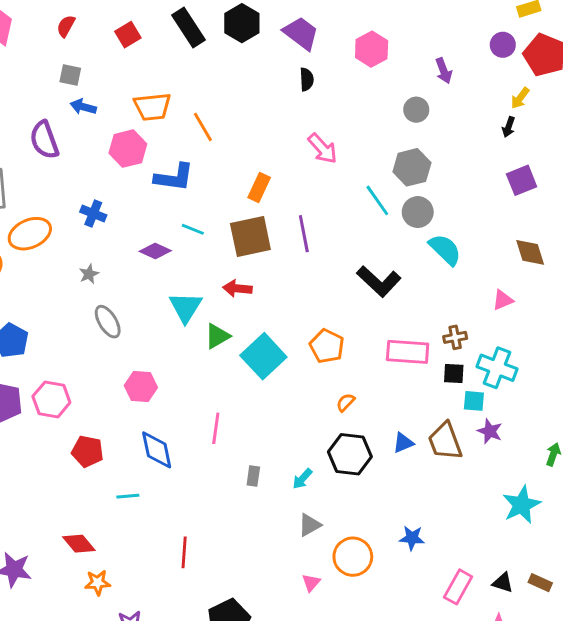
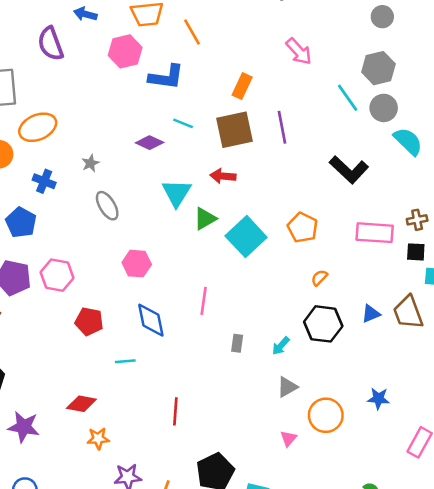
blue cross: (93, 213) -> (44, 181), moved
red diamond: (79, 544) -> (81, 404), turned -40

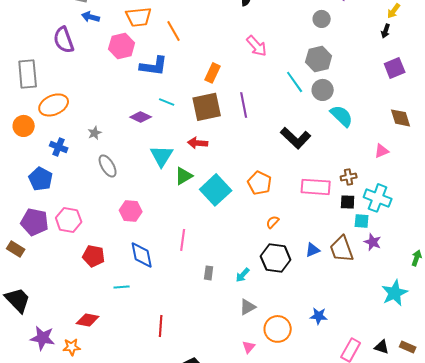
orange star: (98, 438) -> (72, 347), moved

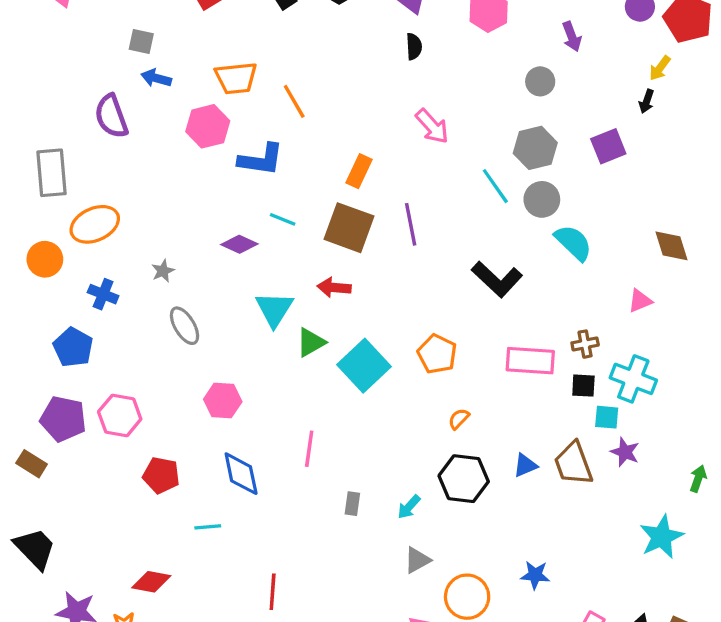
purple square: (395, 68) -> (608, 146), moved
brown square: (207, 107) -> (349, 228), turned 32

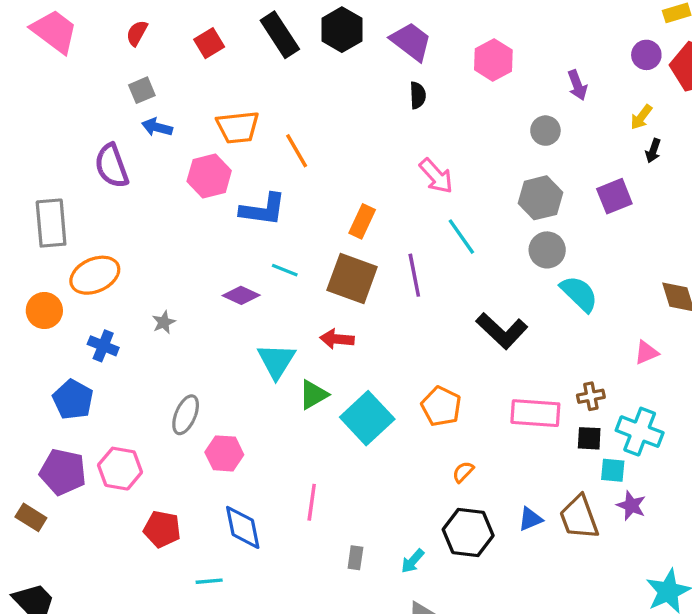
gray square: (141, 42) -> (142, 90), turned -35
yellow arrow: (660, 68) -> (641, 117), moved
cyan line: (495, 186) -> (461, 237), moved
gray ellipse: (185, 326) -> (186, 415), moved, turned 54

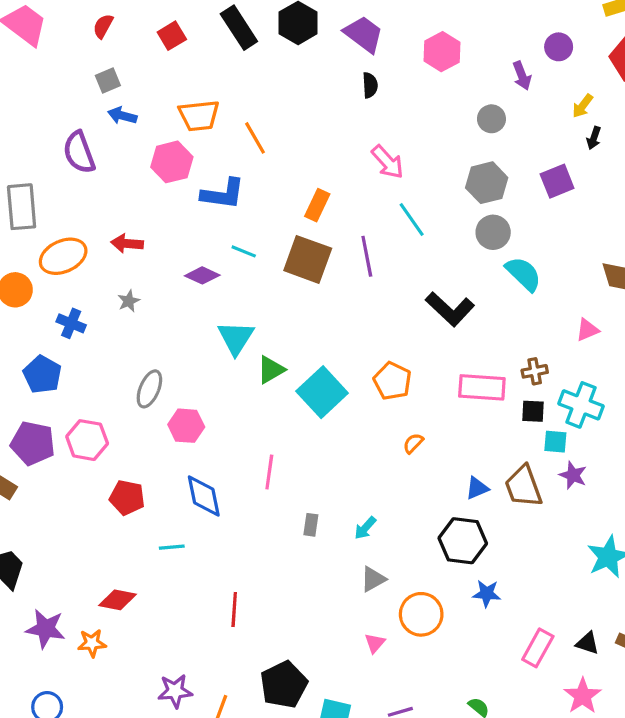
purple circle: (646, 55) -> (559, 47), moved
red arrow: (337, 339) -> (127, 243), moved
black hexagon: (468, 532) -> (463, 541), moved

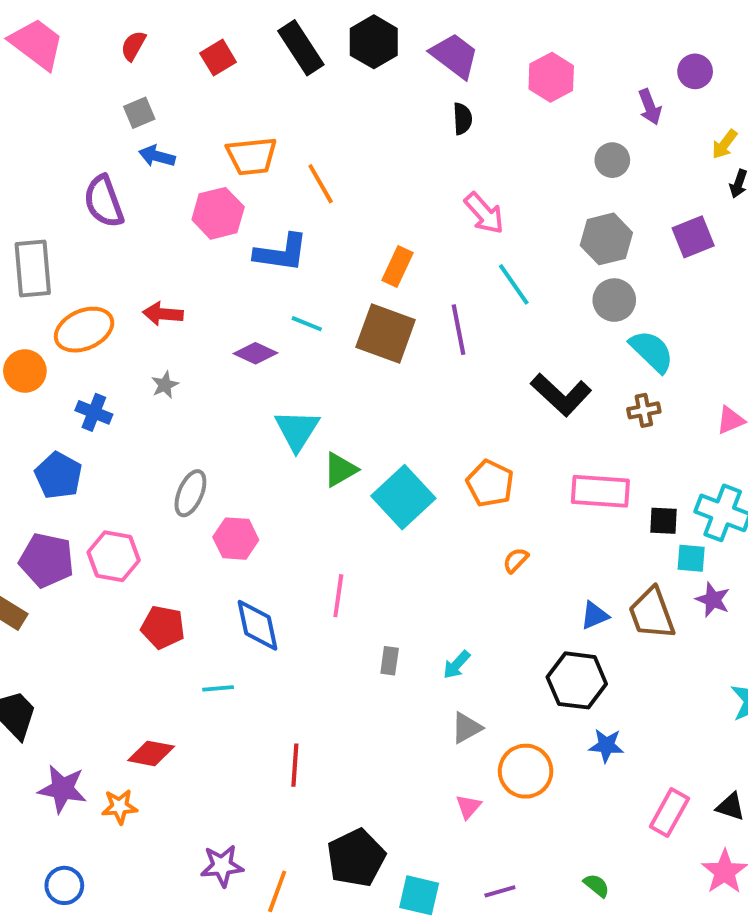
brown cross: (535, 371) -> (644, 410), moved

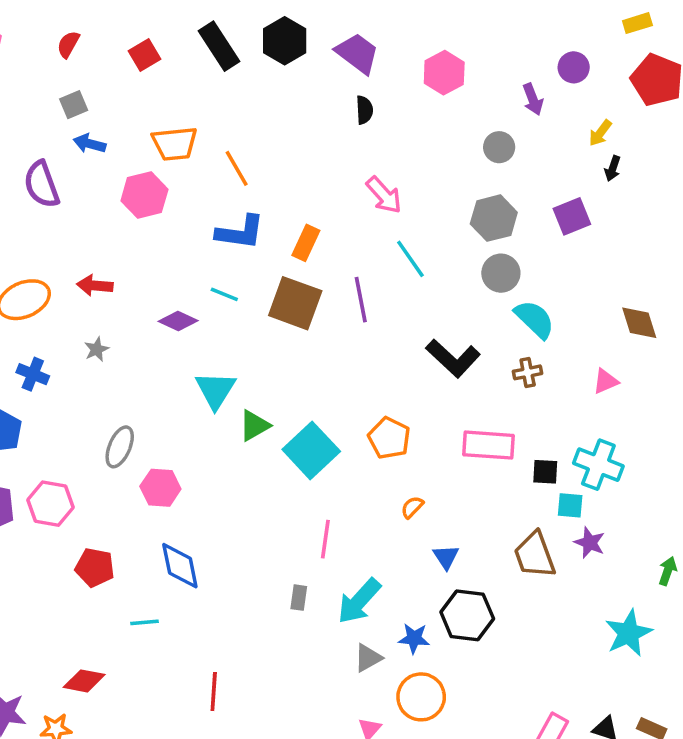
blue L-shape: (281, 253) -> (240, 232), moved
pink line: (338, 596) -> (325, 539), moved
blue triangle: (595, 615) -> (446, 557), moved, turned -40
cyan arrow: (457, 665) -> (359, 601), size x1.8
blue star: (606, 746) -> (414, 638), moved

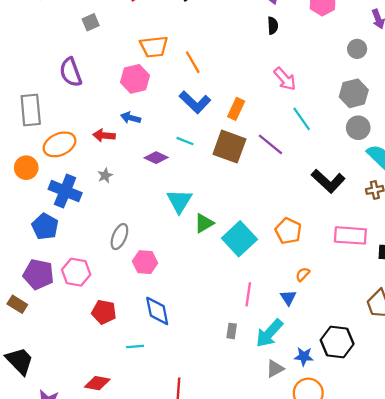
blue arrow: (90, 144) -> (131, 118), moved
blue L-shape: (240, 232) -> (195, 102), turned 36
purple line: (361, 300) -> (270, 144), turned -40
blue cross: (33, 374) -> (65, 191), size x1.6
blue triangle: (446, 557) -> (288, 298), moved

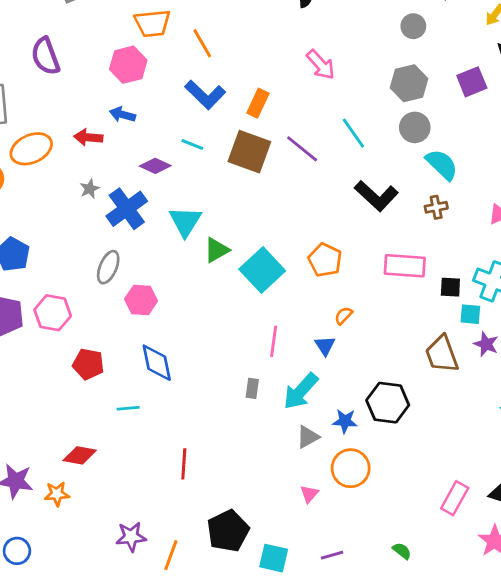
cyan line: (302, 119) -> (353, 133), moved
blue cross: (65, 191) -> (127, 209), moved, turned 32

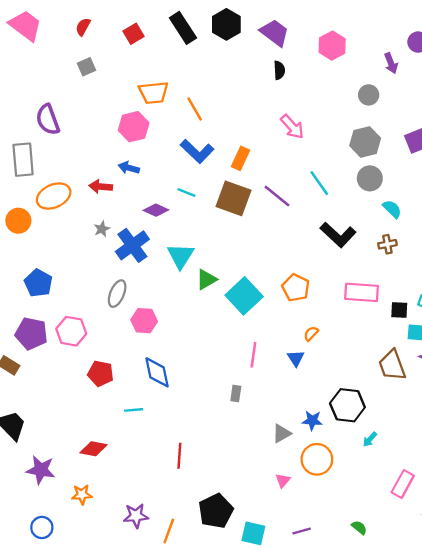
purple semicircle: (45, 56) -> (48, 120), moved
cyan semicircle: (442, 164) -> (392, 209), size x0.7
cyan arrow: (301, 391) -> (370, 439), moved, size x0.5
orange star: (57, 494) -> (82, 495), moved

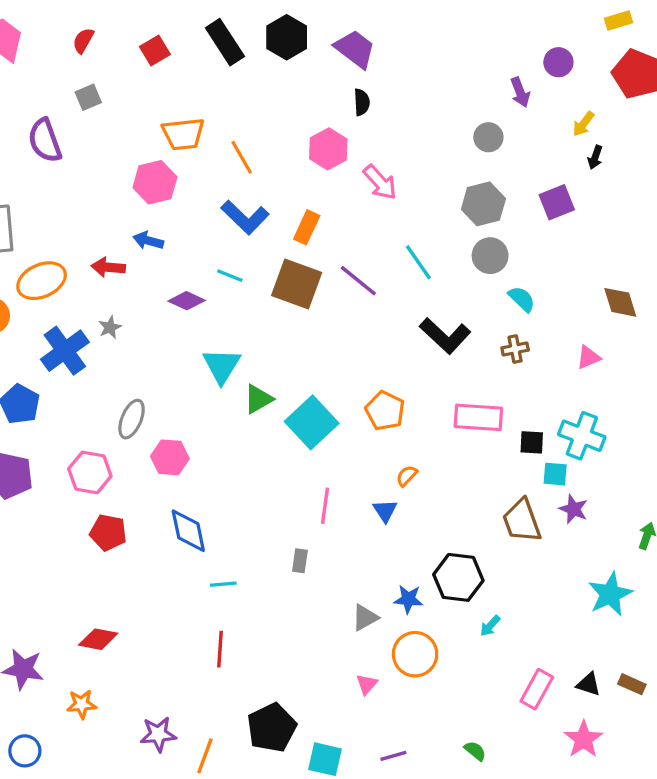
pink hexagon: (332, 46) -> (328, 149), moved
purple semicircle: (48, 120) -> (45, 141), moved
blue cross: (132, 245) -> (65, 351), moved
pink hexagon: (71, 331) -> (90, 472), moved
cyan line: (134, 410) -> (223, 584), moved

